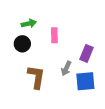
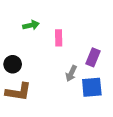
black circle: (22, 44) -> (13, 64), moved
brown L-shape: (36, 77) -> (18, 92), moved, turned 90

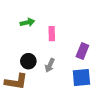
black circle: (13, 64) -> (28, 61), moved
gray arrow: (71, 73) -> (50, 65), moved

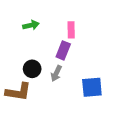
pink rectangle: (52, 34) -> (71, 30), moved
purple rectangle: (82, 51) -> (63, 50), moved

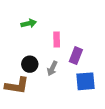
pink rectangle: (71, 30) -> (57, 40), moved
purple rectangle: (63, 50) -> (76, 56), moved

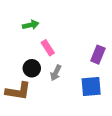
pink rectangle: (57, 40) -> (48, 48), moved, turned -32
purple rectangle: (76, 56) -> (98, 55), moved

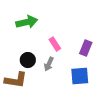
green arrow: (31, 25) -> (27, 22), size x1.5
pink rectangle: (48, 48) -> (55, 44), moved

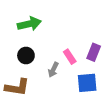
pink rectangle: (55, 44) -> (70, 57), moved
black circle: (28, 60) -> (26, 56), moved

